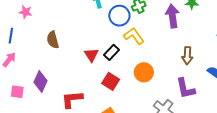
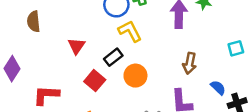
black rectangle: (111, 52) -> (113, 57), moved

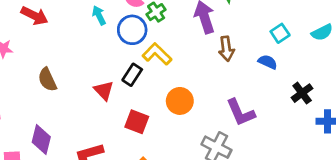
black rectangle: (113, 57) -> (132, 75), moved
brown arrow: (190, 63) -> (226, 49), moved
blue semicircle: (218, 88) -> (268, 62), moved

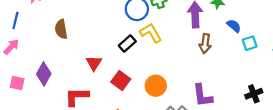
blue semicircle: (268, 62) -> (234, 26), moved
red triangle: (104, 90) -> (94, 63), moved
orange circle: (180, 101) -> (156, 86), moved

